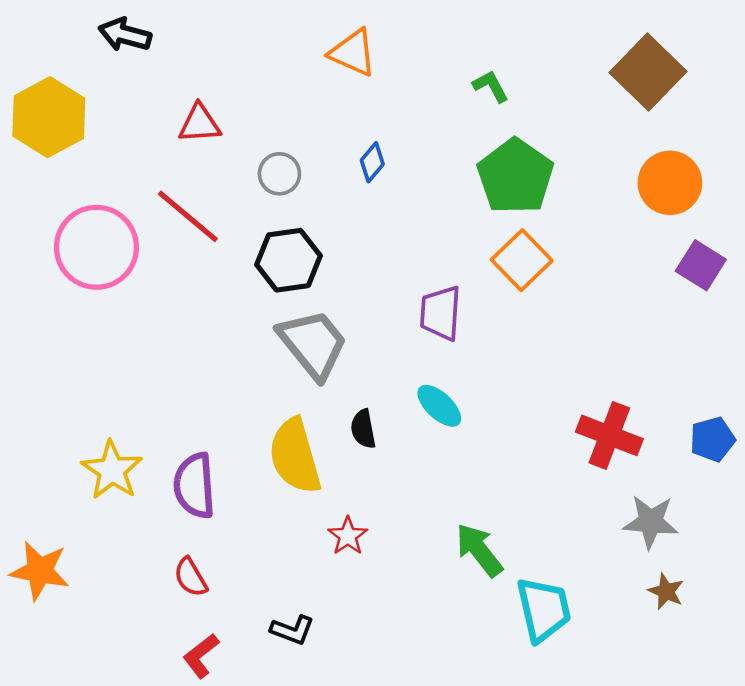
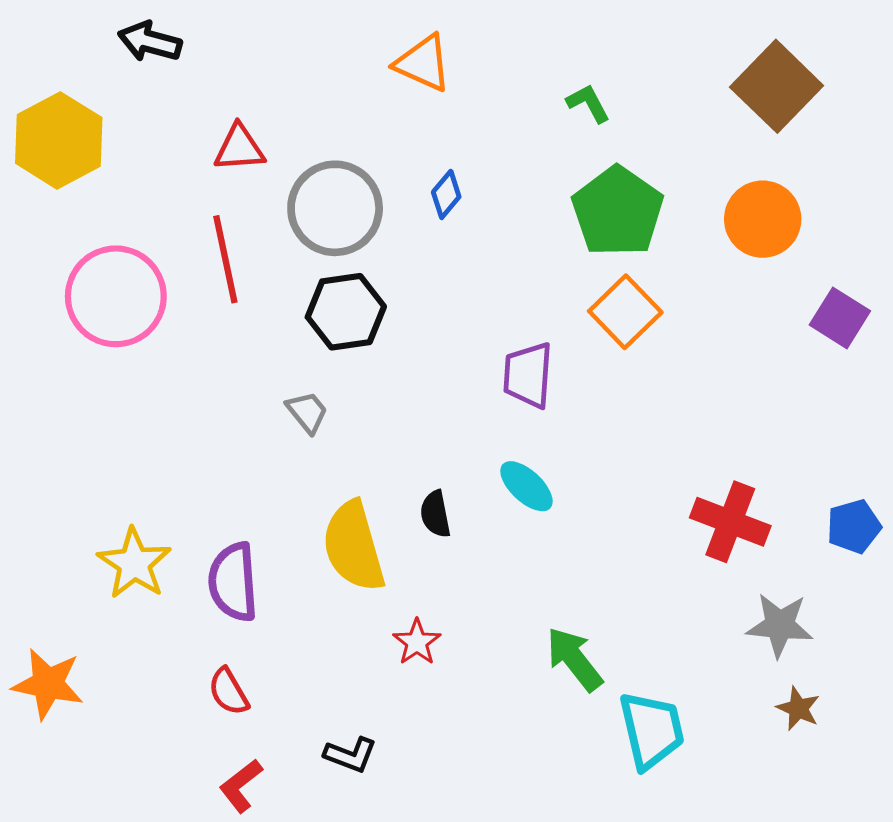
gray circle: (279, 174) -> (335, 208), size x1.8
orange circle: (670, 183) -> (763, 219), moved
red line: (188, 216) -> (225, 259), turned 38
gray trapezoid: (313, 344) -> (307, 412), moved, size x0.5

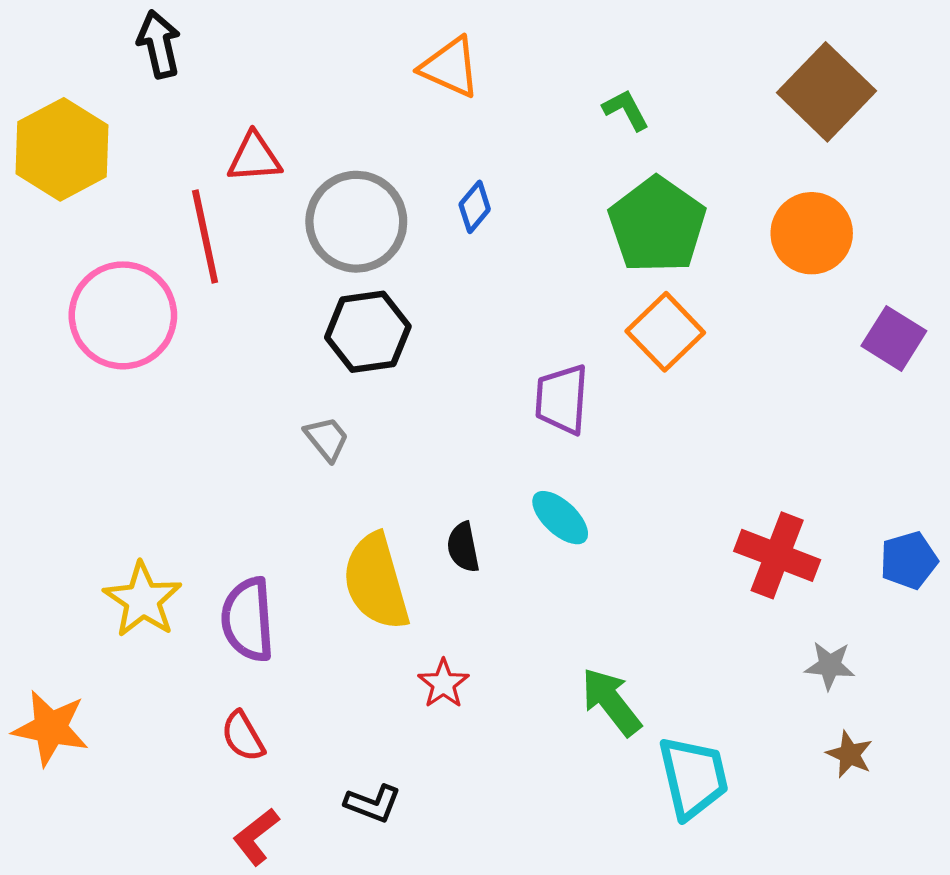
black arrow: (150, 42) -> (159, 44), turned 62
red line: (225, 259) -> (205, 236), moved
gray star: (780, 625) -> (830, 666), size x0.7

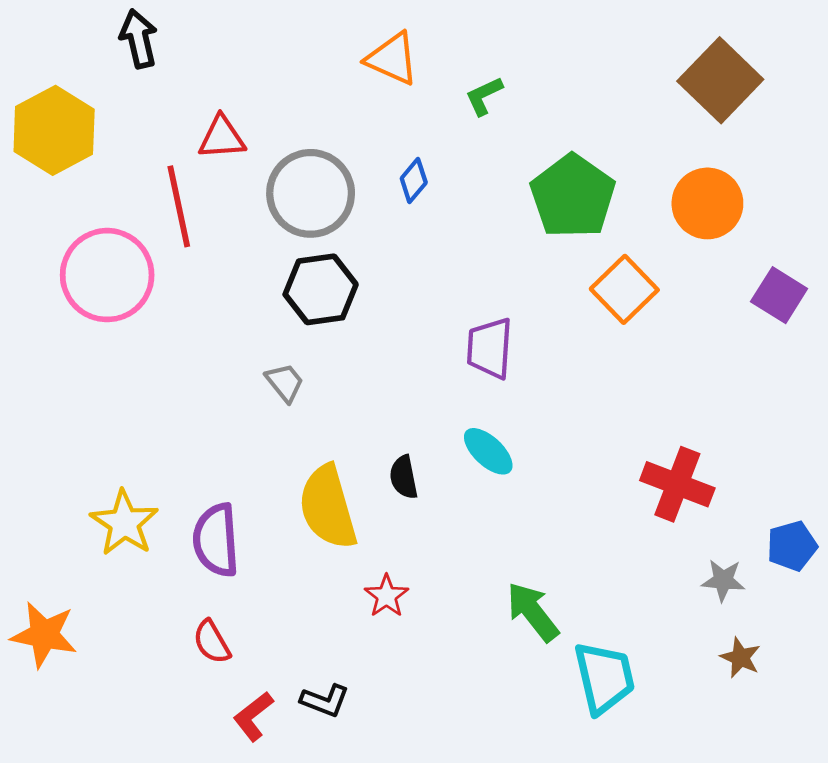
green L-shape: (626, 110) -> (484, 96), moved, turned -87
orange square: (665, 332) -> (624, 289), moved
blue pentagon: (909, 560) -> (792, 546), moved
red L-shape: (256, 837) -> (253, 716), moved

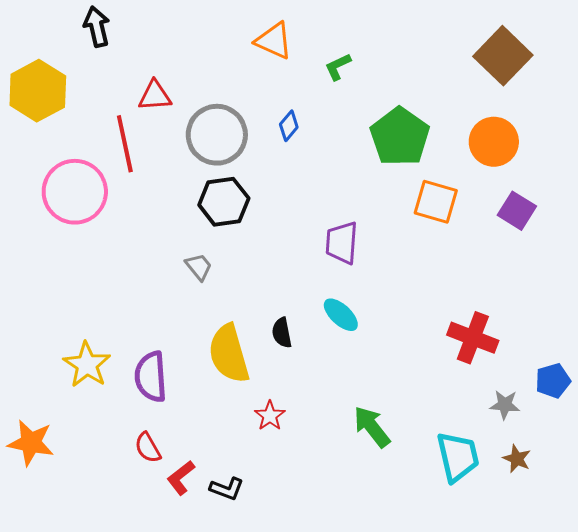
orange square: (624, 289) -> (436, 202), turned -30
purple square: (779, 295) -> (517, 211), moved
cyan trapezoid: (604, 678) -> (458, 457), moved
red L-shape: (253, 716) -> (181, 478), moved

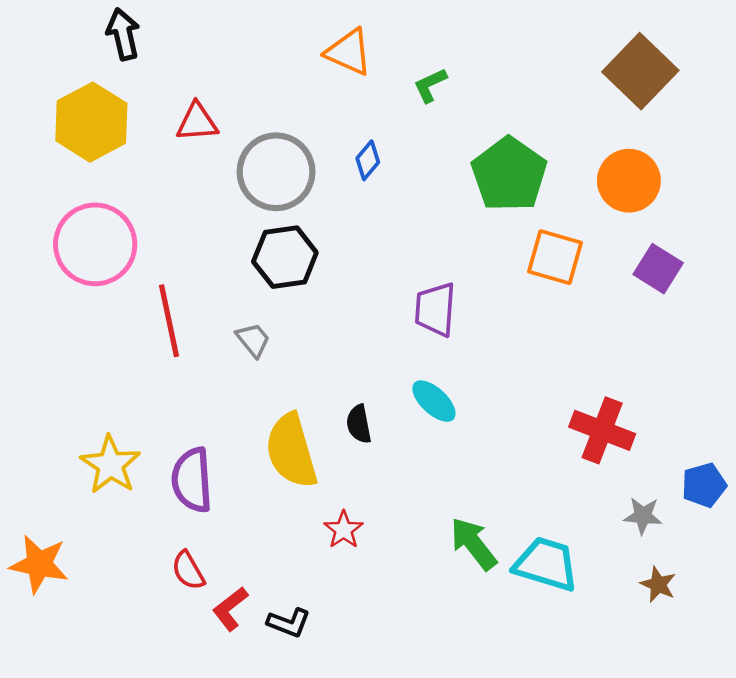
yellow hexagon: (38, 91) -> (91, 122), moved
red line: (125, 144) -> (169, 321), moved
cyan trapezoid: (458, 457) -> (546, 564), moved, turned -60

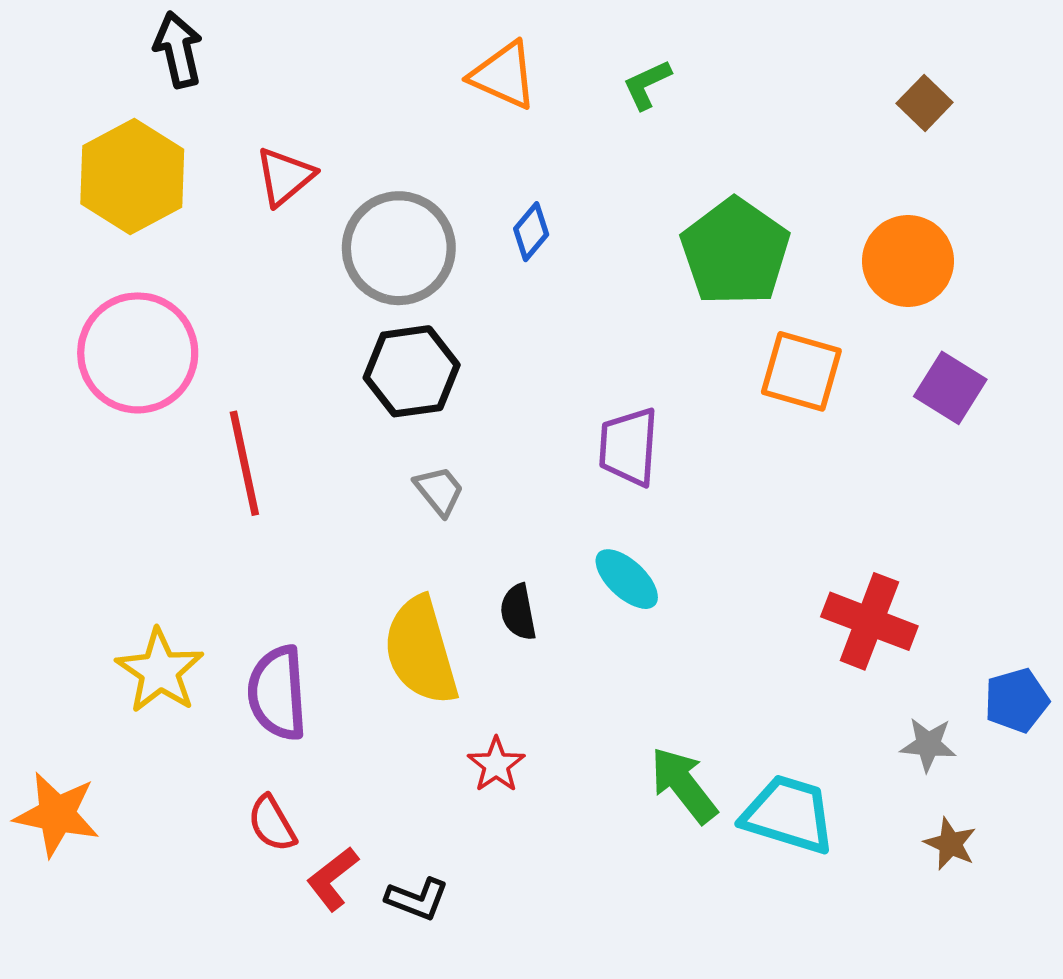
brown square: (640, 71) -> (925, 103), size x0.5
green L-shape: (430, 85) -> (647, 85), moved
red triangle: (197, 122) -> (285, 176), turned -36
gray trapezoid: (253, 340) -> (439, 491), moved

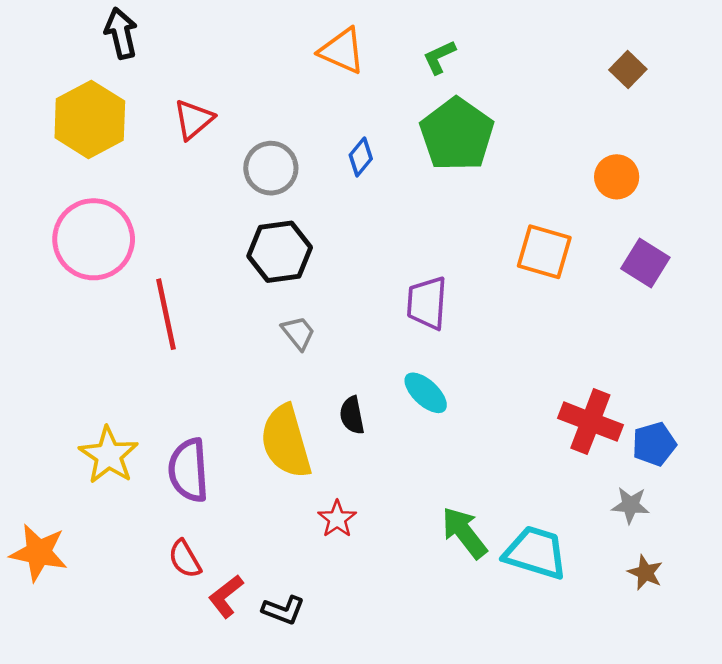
gray circle: (399, 248) -> (271, 168), size x0.7
green pentagon: (735, 252) -> (457, 134), moved
orange circle: (908, 261) -> (617, 177), size x0.7
blue pentagon: (1016, 700) -> (654, 444), moved

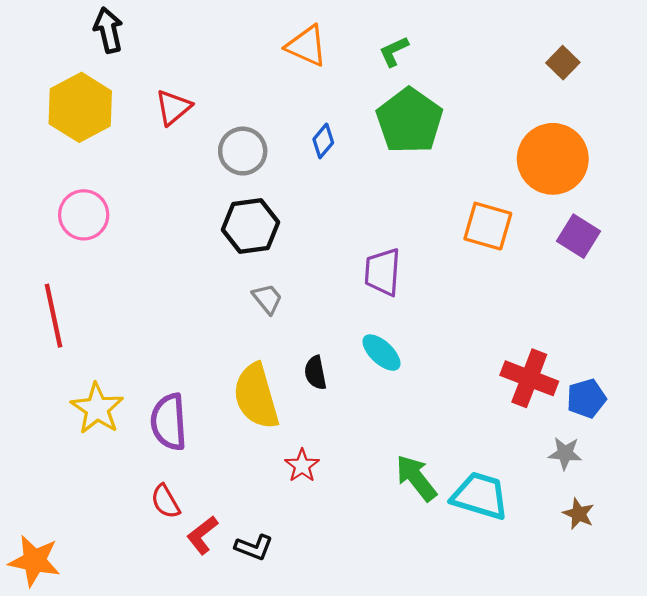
orange circle: (617, 177) -> (553, 159), size x1.8
pink circle: (94, 239) -> (84, 215), size x0.7
red line: (166, 314) -> (53, 316), moved
orange star: (39, 553) -> (34, 561), moved

